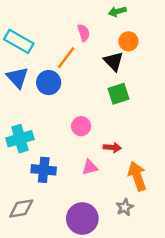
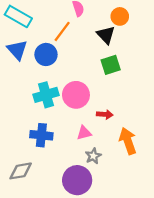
pink circle: (81, 126) -> (76, 95), size x1.5
cyan cross: (20, 139) -> (46, 95), moved
gray star: (125, 207) -> (93, 156), moved

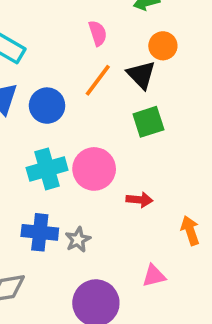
orange line: (62, 31) -> (98, 80), moved
pink triangle: (84, 133) -> (154, 276), moved
orange arrow: (128, 141) -> (190, 230), moved, size x0.7
gray star: (93, 156) -> (78, 240), moved

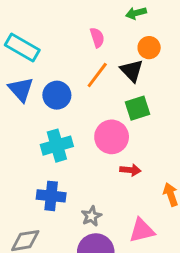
pink circle: (94, 169) -> (112, 137), moved
gray star: (78, 240) -> (91, 216), moved
pink triangle: (154, 276) -> (142, 230), size x1.4

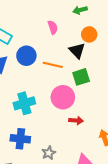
orange line: (97, 75) -> (53, 65), moved, turned 66
blue circle: (57, 95) -> (26, 56), moved

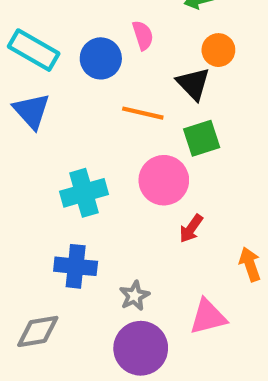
blue circle: (26, 56) -> (101, 58), moved
red arrow: (76, 121) -> (191, 229), turned 120

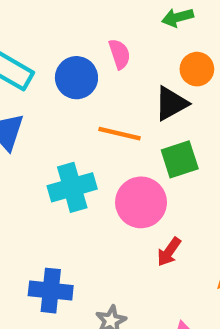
black triangle: (193, 84) -> (171, 103), turned 45
cyan cross: (84, 193) -> (72, 187), moved

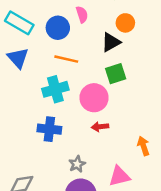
orange line: (120, 134) -> (66, 59), moved
red arrow: (169, 252) -> (100, 127), moved, turned 49
blue cross: (51, 291) -> (49, 129), moved

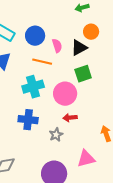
pink semicircle: (82, 14) -> (57, 46), moved
gray star: (77, 164) -> (56, 135), moved

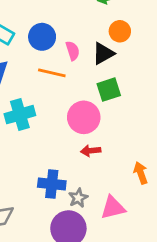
cyan cross: (33, 87) -> (20, 115), moved
blue cross: (28, 120) -> (52, 184), moved
gray star: (56, 135) -> (78, 198), moved

